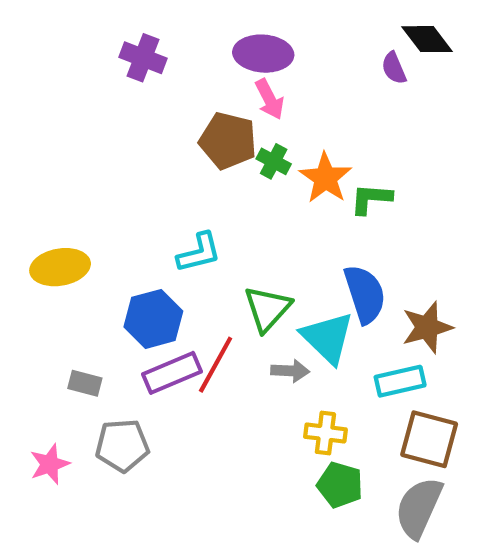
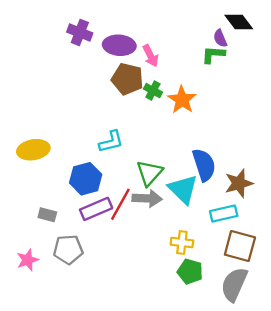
purple ellipse: (263, 54) -> (119, 45), moved
green L-shape: (371, 199) -> (213, 55), moved
gray arrow: (290, 371) -> (147, 198), moved, size x1.4

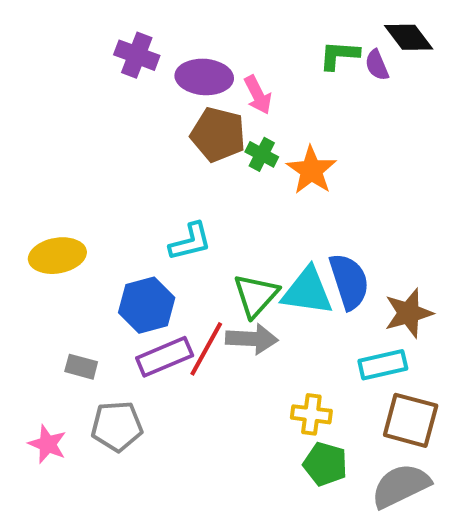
green L-shape: (213, 55) -> (339, 55), moved
cyan triangle: (183, 189) -> (307, 291), moved, turned -36
pink star: (28, 260) -> (47, 444), turned -30
gray semicircle: (234, 284) -> (401, 486), turned 40

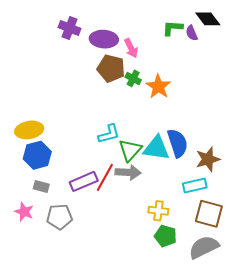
cyan L-shape: (190, 242) -> (109, 134), moved
blue hexagon: (147, 305) -> (37, 155), moved
pink star: (47, 444) -> (24, 212), moved

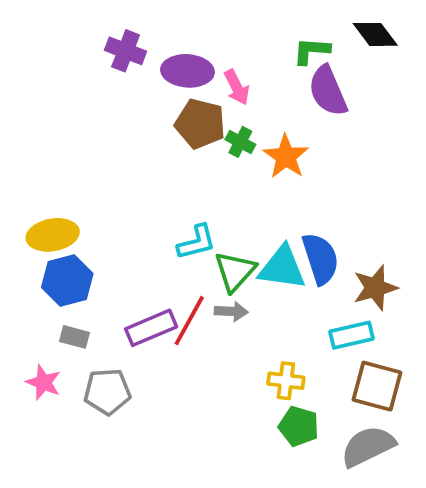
purple semicircle: (192, 33) -> (328, 91), moved, size x1.8
gray arrow: (128, 172) -> (231, 311), size x0.7

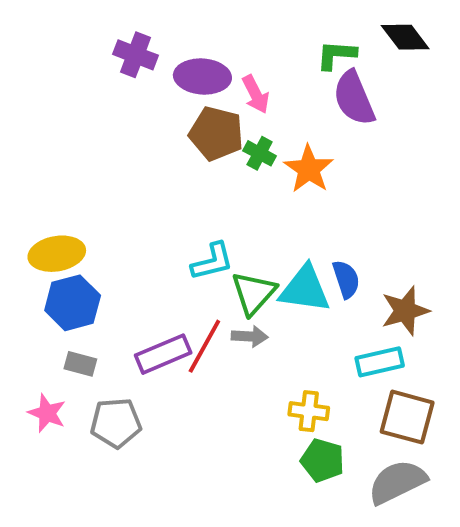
blue semicircle: (321, 259) -> (346, 279), size x0.7

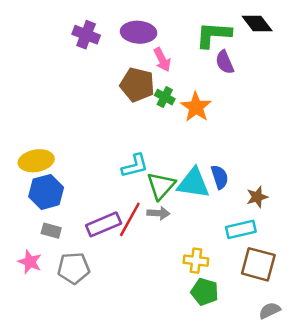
green L-shape: (336, 55) -> (213, 35), size x1.4
purple ellipse: (202, 77) -> (139, 32), moved
purple semicircle: (354, 98) -> (225, 62), size x0.7
brown star: (405, 311) -> (257, 197), size x0.7
gray semicircle: (397, 482) -> (270, 311), moved, size x0.6

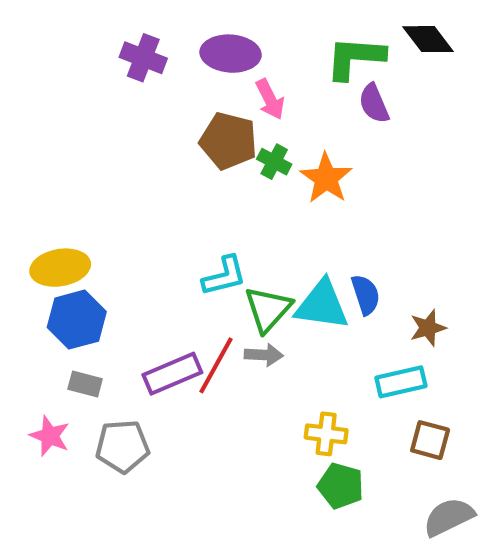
brown square: (258, 264) -> (430, 440), size x0.7
gray semicircle: (270, 311) -> (449, 517), size x1.4

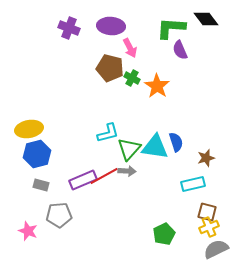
red line: (216, 365) -> (104, 176), turned 32
yellow cross: (326, 434) -> (209, 227), moved, turned -30
pink star: (50, 436) -> (28, 231), moved
green pentagon: (341, 486) -> (164, 234), turned 30

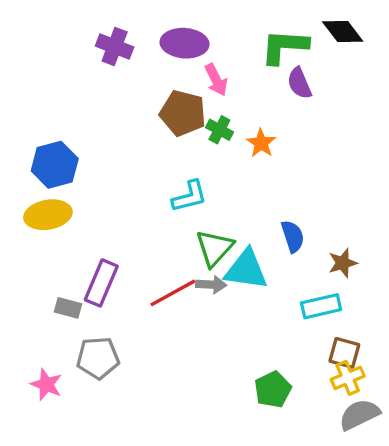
orange star: (157, 86) -> (261, 143), size x0.7
cyan L-shape: (108, 133) -> (190, 196), moved
cyan triangle: (155, 147) -> (246, 270), moved
blue hexagon: (37, 154) -> (55, 165), moved
purple rectangle: (83, 180) -> (101, 283), moved, turned -44

